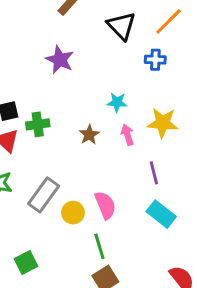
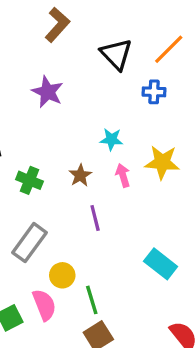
green cross: (38, 124) -> (30, 180), moved, turned 30
purple line: (154, 173) -> (95, 218), moved
pink semicircle: (105, 205) -> (44, 305), moved
yellow circle: (73, 213) -> (62, 275), moved

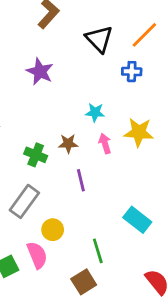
brown star: (80, 175) -> (68, 144), turned 30
green cross: (30, 180) -> (36, 155), moved
green line: (92, 300) -> (98, 251), moved

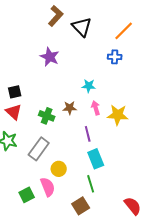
black triangle: (99, 39) -> (82, 27), moved
yellow star: (139, 132) -> (118, 115), moved
purple line: (81, 180) -> (88, 134), moved
cyan rectangle: (137, 220) -> (96, 159), moved, turned 30

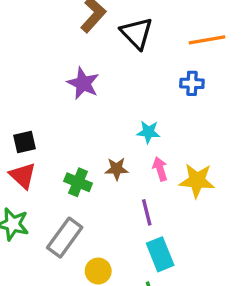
orange line: (124, 31) -> (207, 40), turned 35

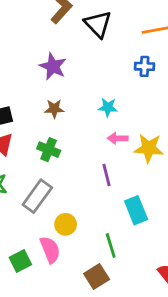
brown star: (117, 169) -> (54, 109), moved
pink arrow: (160, 169) -> (118, 138), turned -72
cyan rectangle: (160, 254) -> (136, 210), moved

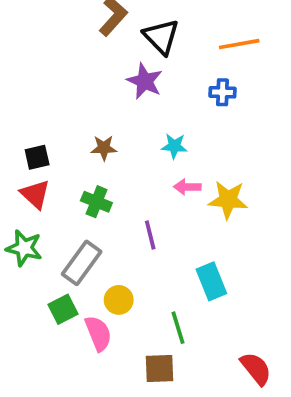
purple star: (53, 66) -> (145, 81), moved
purple line: (106, 175) -> (150, 235), moved
green square: (20, 261) -> (63, 309), moved
brown square: (97, 277) -> (159, 369), turned 30

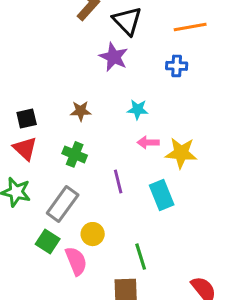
cyan rectangle: (211, 281) -> (162, 195), moved
green square: (63, 309) -> (48, 242), turned -30

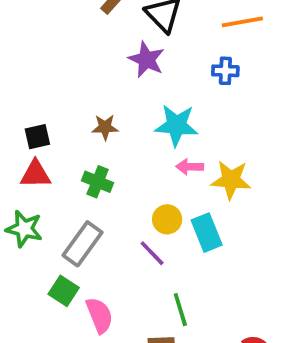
cyan star: (138, 109) -> (177, 125), size x1.6
red triangle: (25, 148) -> (35, 174), turned -44
purple line: (118, 182) -> (152, 253), moved, turned -30
yellow circle: (93, 234) -> (167, 219), moved

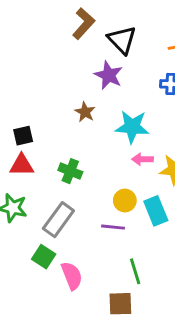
brown star: (105, 127) -> (85, 112), moved, turned 30
purple line: (152, 253) -> (113, 227), turned -40

